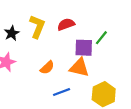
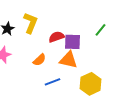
red semicircle: (66, 24) -> (56, 37), moved
green line: (101, 38) -> (100, 30), moved

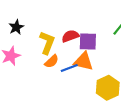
yellow L-shape: (30, 23) -> (47, 43), moved
blue line: (52, 82) -> (69, 68), moved

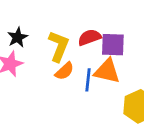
black star: (16, 27) -> (18, 37), moved
blue line: (69, 68) -> (88, 80), turned -63

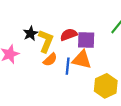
black star: (18, 37) -> (31, 33), moved

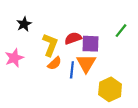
black star: (31, 33) -> (24, 24), moved
orange triangle: (82, 60) -> (86, 63), turned 48

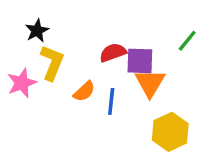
yellow L-shape: (50, 45) -> (52, 63), moved
orange triangle: (86, 63) -> (150, 83), moved

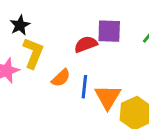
purple square: (140, 61) -> (109, 31), moved
orange triangle: (150, 83) -> (108, 97), moved

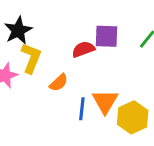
black star: (20, 25) -> (18, 30), size x1.4
blue line: (84, 87) -> (82, 109), moved

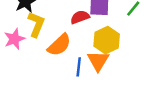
orange semicircle: (59, 83) -> (59, 45), size x1.5
yellow hexagon: (133, 117) -> (107, 40), moved

